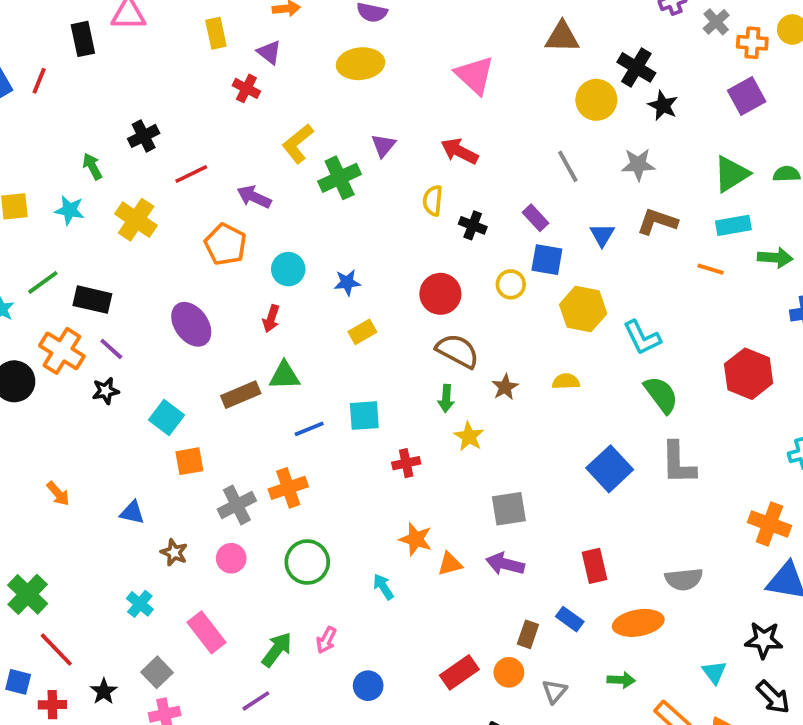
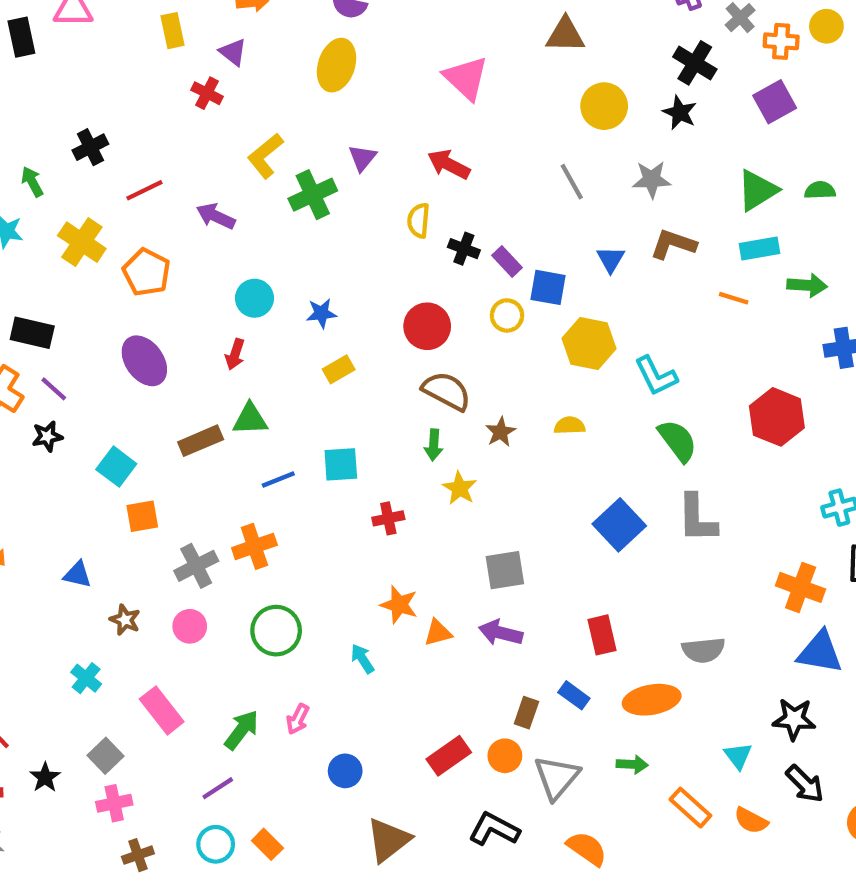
yellow ellipse: (361, 64) -> (337, 65), turned -66
black cross: (636, 67) -> (695, 63), moved
purple rectangle: (536, 218) -> (507, 262), moved
orange pentagon: (225, 244) -> (147, 272), moved
gray triangle: (555, 691) -> (557, 777), size x1.6

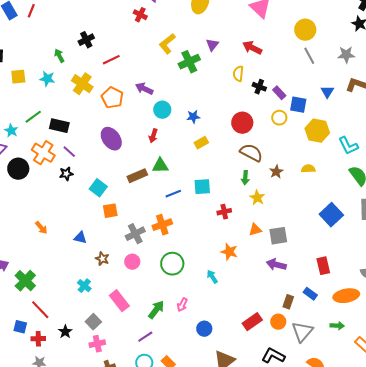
yellow circle: (604, 106) -> (305, 30), moved
purple arrow: (216, 216) -> (144, 89), moved
orange triangle: (438, 633) -> (255, 230), moved

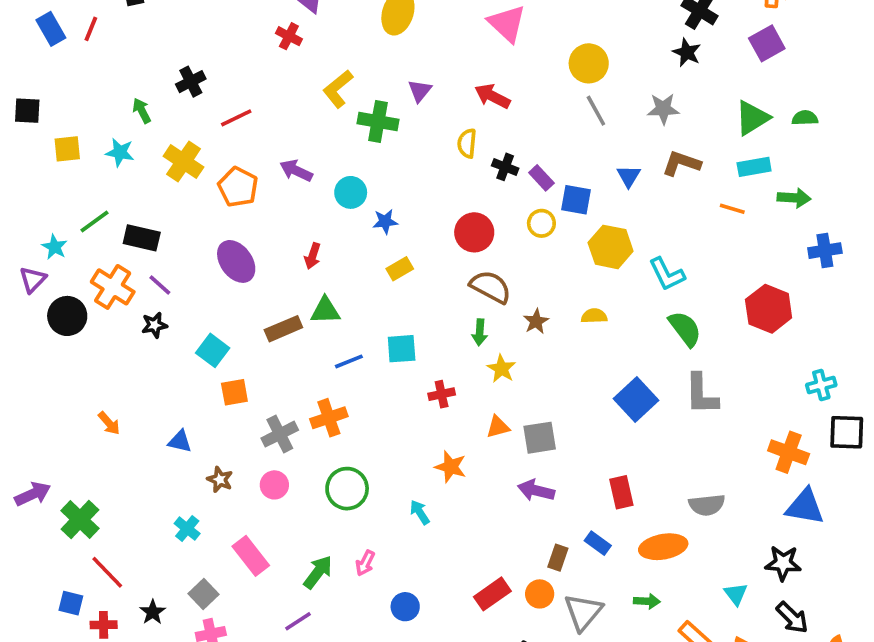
green cross: (189, 62) -> (378, 122), turned 35
cyan circle: (162, 110) -> (351, 192), moved

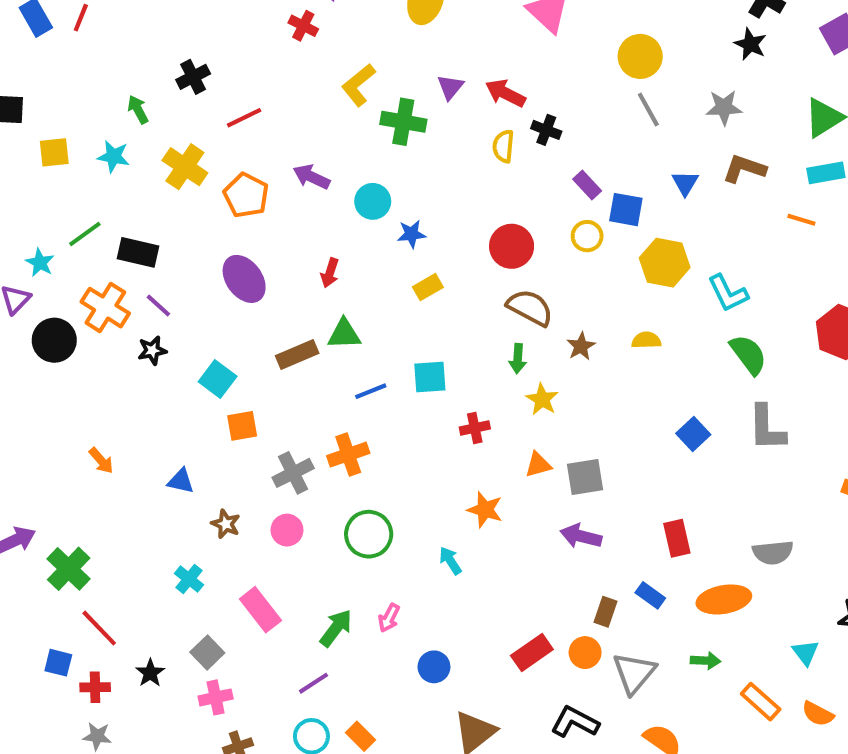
red arrow: (492, 96) -> (505, 93), moved
black cross: (505, 167) -> (546, 130), moved
blue square: (636, 400) -> (693, 434), size x0.7

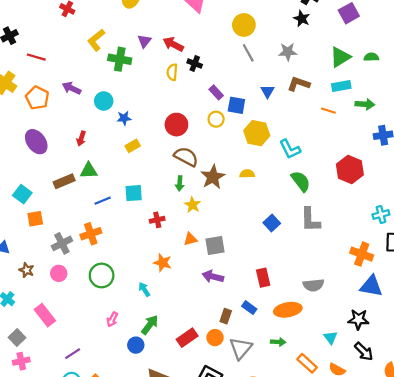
red line: (244, 118) -> (36, 57), turned 42
brown star: (581, 346) -> (213, 177), size x1.6
green arrow: (336, 628) -> (150, 325), moved

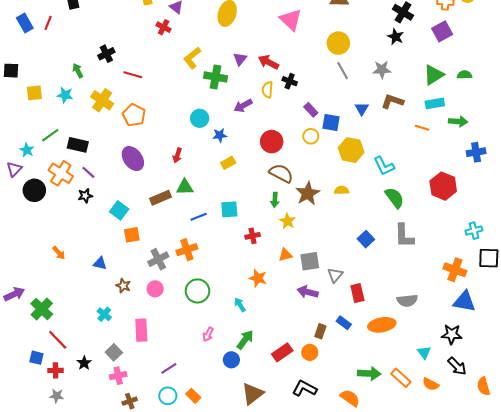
purple arrow: (72, 88) -> (243, 106), moved, turned -54
pink rectangle: (45, 315) -> (141, 330), turned 35
green arrow: (278, 342) -> (369, 374), moved, size x1.5
gray triangle: (241, 348) -> (335, 275), moved, size x0.7

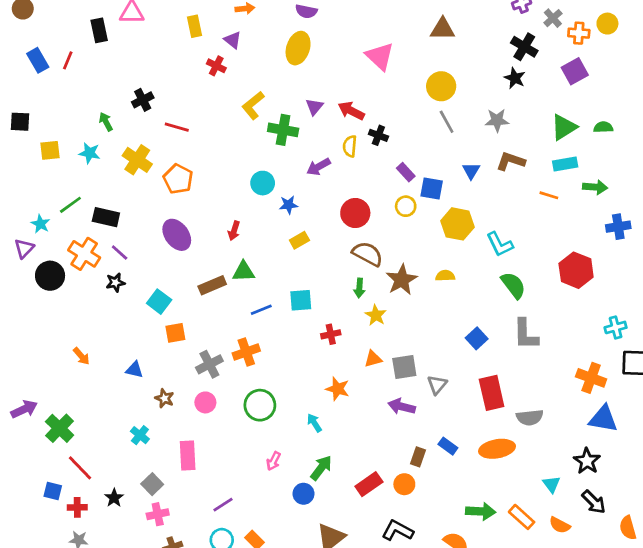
red rectangle: (357, 293) -> (492, 393), moved, size x1.4
black star: (452, 334) -> (587, 461), turned 30

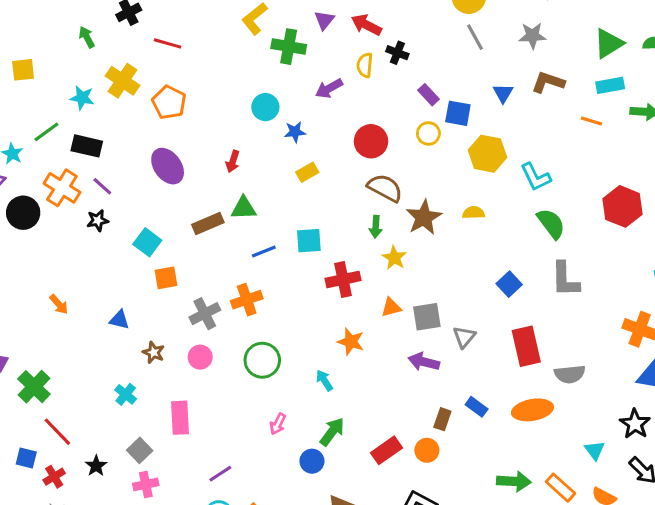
cyan star: (90, 153) -> (82, 98), moved
red cross: (331, 334) -> (343, 279), size x1.5
red cross: (77, 507) -> (54, 477), turned -30

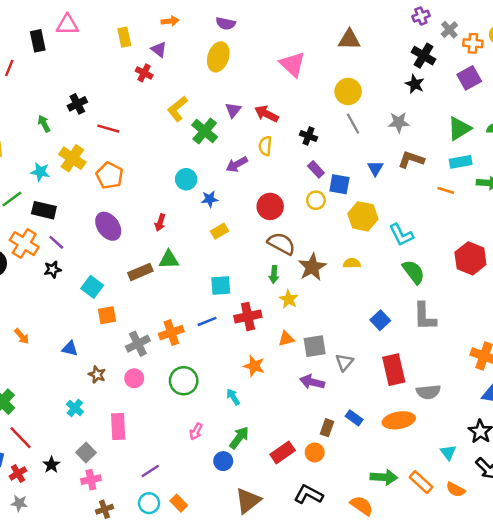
green cross: (289, 47) -> (205, 131), turned 30
black cross: (397, 53) -> (308, 136), moved
blue line: (264, 252) -> (207, 321), moved

